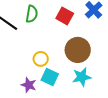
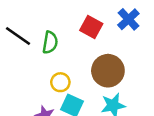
green semicircle: (32, 14) -> (50, 42), moved

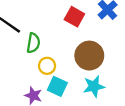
green semicircle: (50, 42) -> (33, 43), moved

